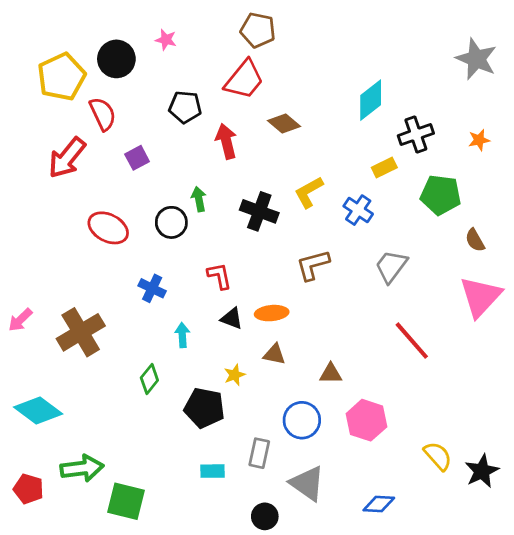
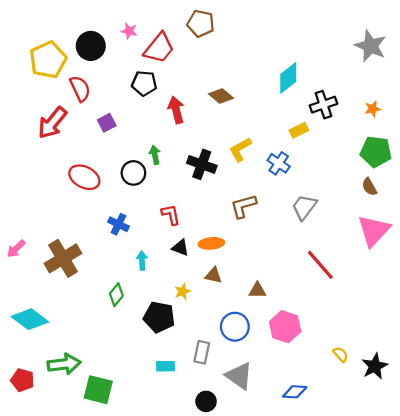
red trapezoid: (244, 80) -> (159, 48), moved
green pentagon: (441, 195) -> (376, 152), moved
yellow semicircle: (438, 456) -> (341, 354), size x0.7

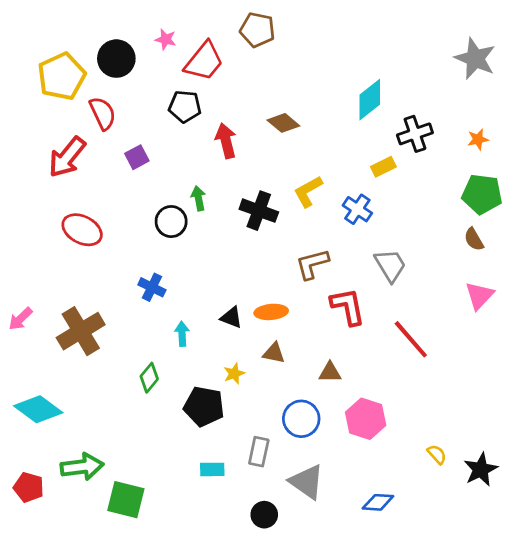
red ellipse: (84, 177) -> (82, 230), moved
gray trapezoid: (304, 207) -> (390, 265), turned 112
red L-shape: (171, 215) -> (348, 306), moved, size x1.4
pink triangle: (374, 231) -> (479, 295), size x0.7

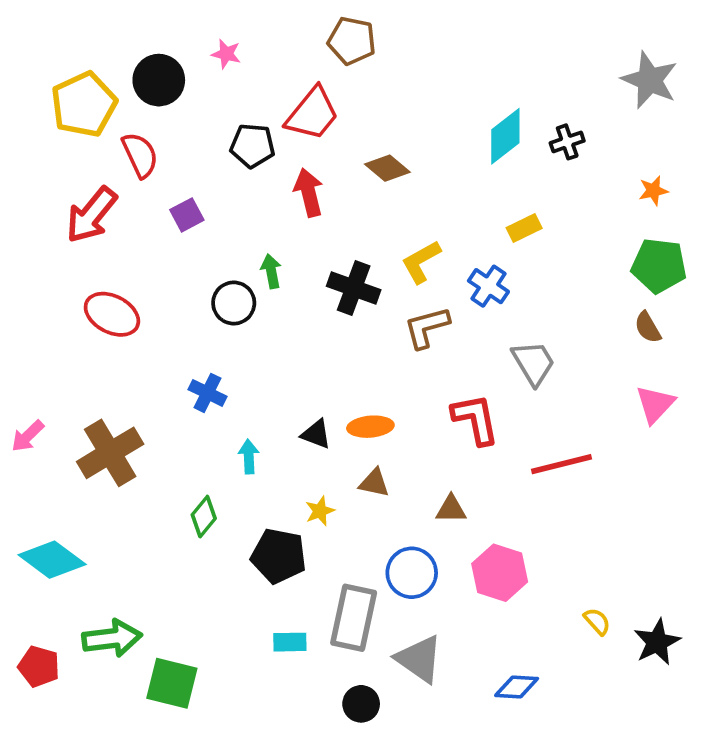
red trapezoid: (204, 61) -> (312, 114), moved
black cross: (415, 134) -> (567, 142), moved, size x0.7
brown L-shape: (312, 264) -> (427, 327), moved
red line: (411, 339) -> (562, 464), turned -63
gray rectangle: (259, 452) -> (354, 618), size x1.6

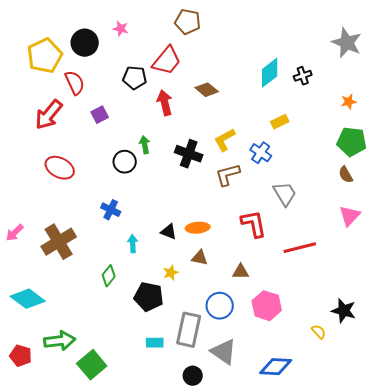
black star: (657, 642) -> (344, 311), moved, turned -30
green square: (172, 683) -> (92, 365), turned 36
blue diamond: (517, 687) -> (276, 367), size x1.4

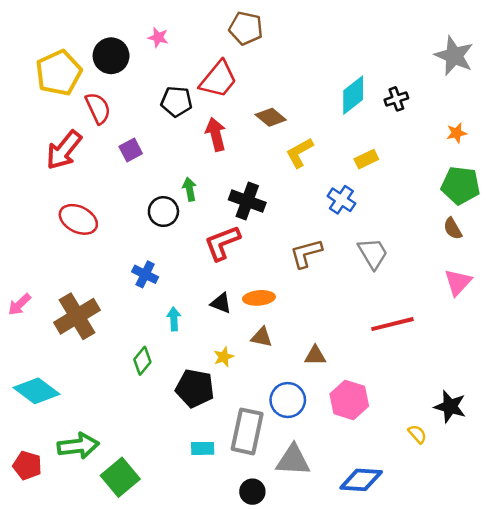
yellow L-shape: (225, 140) -> (300, 153), moved
brown L-shape: (228, 175) -> (306, 253), moved
red L-shape: (254, 224) -> (222, 243), moved, turned -100
gray triangle: (224, 352) -> (293, 460), turned -32

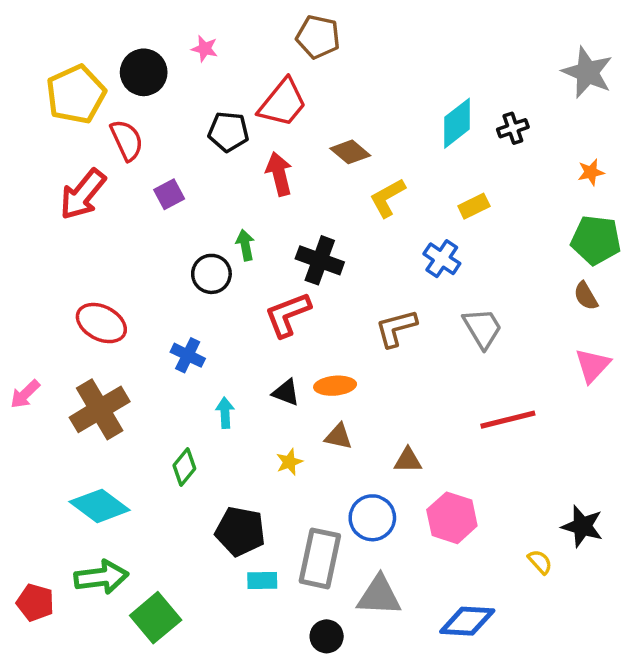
red ellipse: (78, 219) -> (101, 323), moved
black pentagon: (195, 388) -> (240, 531), moved
cyan diamond: (36, 391) -> (100, 506), moved

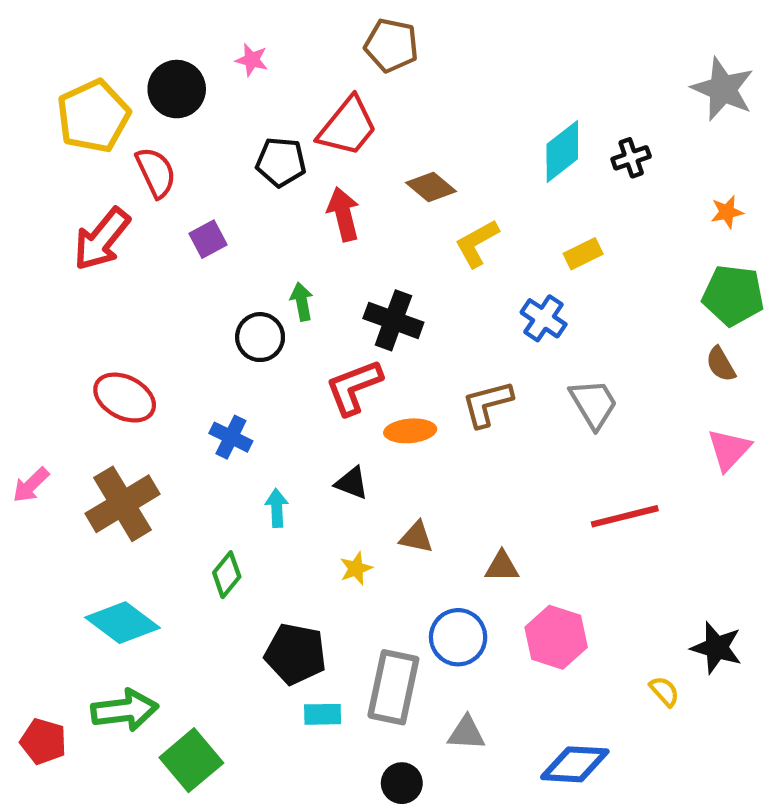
orange ellipse: (335, 386) -> (410, 431), moved
gray triangle: (379, 596) -> (466, 733), size x0.7

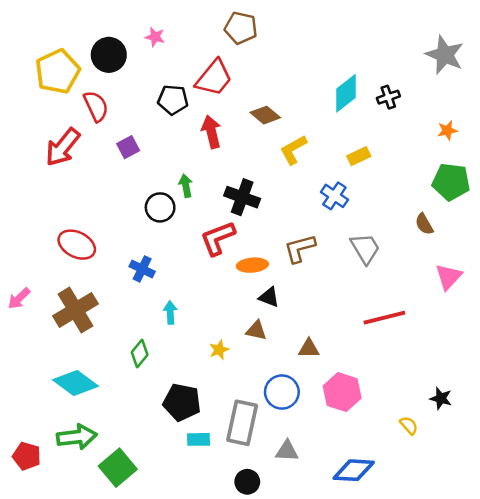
brown semicircle: (721, 364) -> (424, 224), moved
black triangle: (352, 483) -> (269, 297), moved
black star: (717, 648) -> (441, 398), size x0.7

